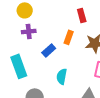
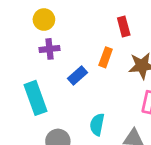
cyan semicircle: (62, 76) -> (97, 125), moved

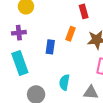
purple cross: (50, 49) -> (19, 33), moved
blue rectangle: (78, 76) -> (50, 47), turned -40

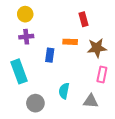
purple cross: (19, 33) -> (26, 37), moved
orange rectangle: (70, 34) -> (70, 42), turned 72

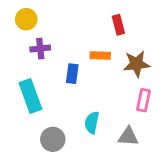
yellow circle: (25, 14) -> (26, 19), moved

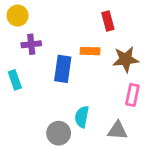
blue rectangle: (72, 74) -> (63, 69), size x1.4
cyan rectangle: (30, 96) -> (15, 80), moved, size x0.6
gray circle: (53, 139) -> (59, 133), moved

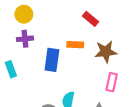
yellow circle: (18, 16) -> (24, 14), moved
red rectangle: (108, 21) -> (91, 19), turned -35

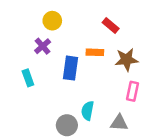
yellow circle: (24, 14) -> (52, 21), moved
purple cross: (25, 39) -> (43, 46), turned -35

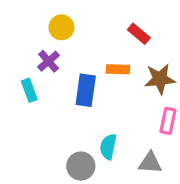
cyan rectangle: (28, 78) -> (29, 90), moved

